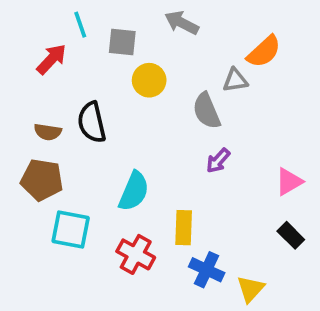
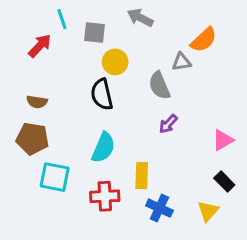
black semicircle: (92, 122) -> (102, 94), moved
red cross: (136, 254) -> (105, 196), turned -32
yellow triangle: (251, 289) -> (208, 211), moved

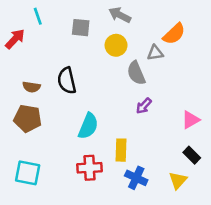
cyan line: (62, 19) -> (38, 16), moved
red arrow: (40, 46) -> (15, 39), moved
yellow circle: (115, 62) -> (116, 45), moved
black semicircle: (102, 94) -> (67, 81), moved
cyan square: (55, 177) -> (28, 173), moved

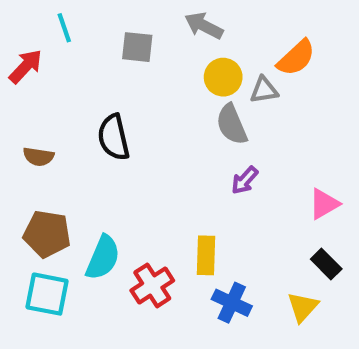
yellow circle: (116, 45) -> (223, 77), moved
brown semicircle: (31, 87) -> (38, 157), moved
brown pentagon: (28, 118) -> (47, 234), moved
cyan semicircle: (88, 126) -> (103, 258), moved
red cross: (89, 168) -> (152, 285), turned -30

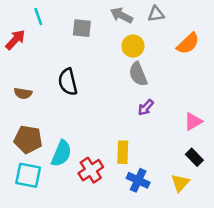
orange semicircle: (296, 58) -> (188, 43), moved
gray triangle: (264, 90) -> (156, 14), moved

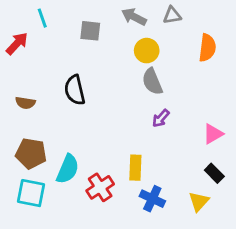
orange semicircle: (188, 43) -> (207, 48), turned -40

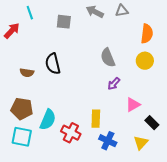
yellow circle: (147, 51) -> (145, 61), moved
brown semicircle: (25, 103) -> (27, 73), moved
pink triangle: (213, 134) -> (133, 105), moved
red cross: (100, 187) -> (71, 133), turned -30

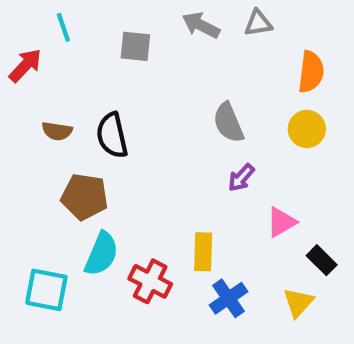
brown semicircle: (27, 73) -> (57, 131), moved
brown pentagon: (22, 109) -> (85, 197), moved
blue cross: (108, 141) -> (228, 298), turned 30

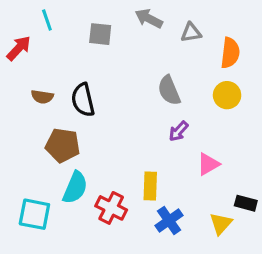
gray triangle: (258, 23) -> (191, 33), moved
black rectangle: (322, 260) -> (246, 203), moved, turned -30

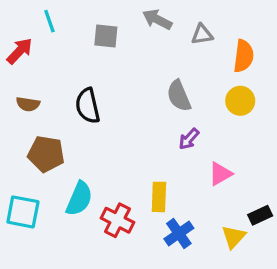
brown semicircle: (42, 97) -> (28, 104), moved
brown pentagon: (63, 145) -> (46, 154), moved
black rectangle: (246, 203) -> (260, 215), turned -40
cyan square: (34, 214) -> (23, 212), moved

